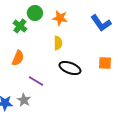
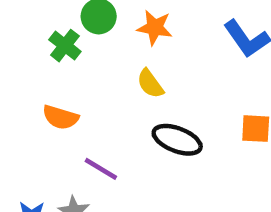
yellow semicircle: (58, 43) -> (150, 84), turned 144
orange semicircle: (18, 58) -> (60, 117), turned 84

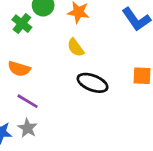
purple line: (101, 169) -> (28, 101), moved

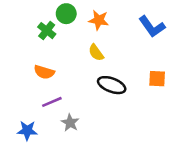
purple line: (28, 101) -> (52, 102), turned -54
gray star: (28, 128) -> (70, 123), moved

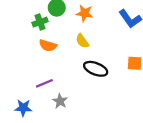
green cross: (47, 31) -> (40, 22), turned 32
orange semicircle: (44, 72) -> (48, 45), moved

